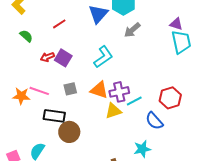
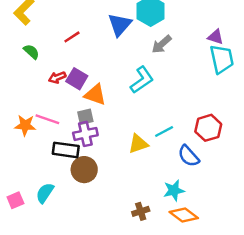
cyan L-shape: (103, 57) -> (142, 80), moved
orange triangle: (99, 90) -> (95, 95), moved
purple cross: (119, 92) -> (85, 134), moved

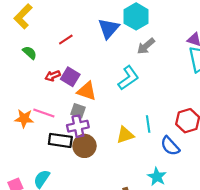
gray square: (85, 117) -> (78, 111), turned 32
cyan line: (164, 131) -> (148, 124), turned -70
brown circle: (84, 170) -> (84, 146), moved
cyan star: (174, 190) -> (157, 177), turned -30

